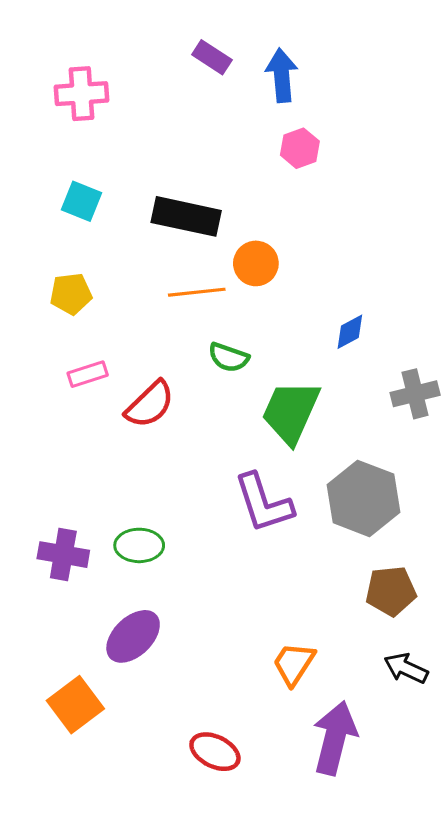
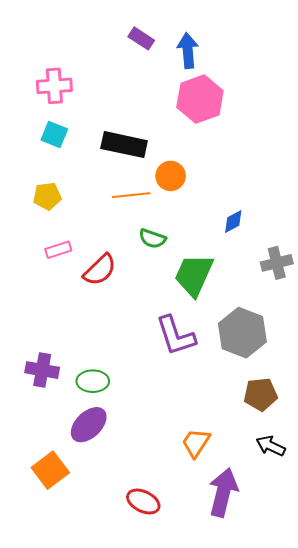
pink cross: (82, 94) -> (54, 86), moved
pink hexagon: (300, 148) -> (200, 99), size x1.8
green ellipse: (139, 545) -> (93, 381), moved

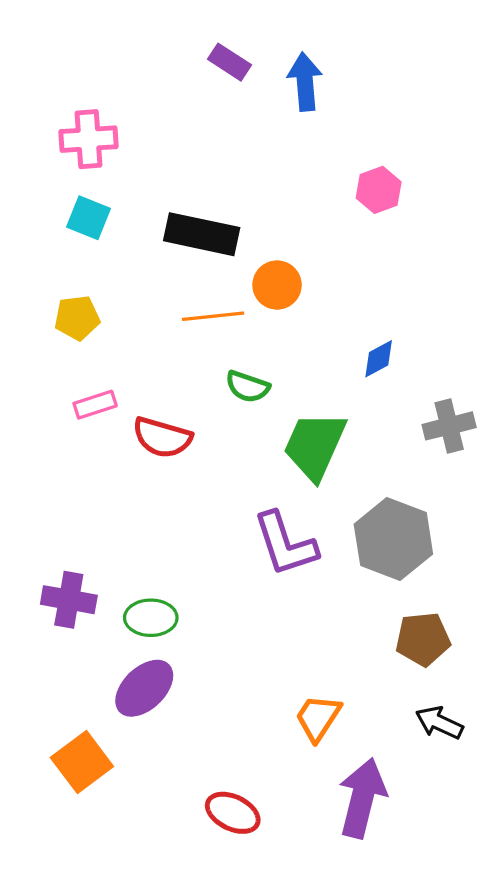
pink hexagon: (200, 99) -> (379, 190), moved, size x0.6
red semicircle: (100, 270) -> (162, 437), turned 60

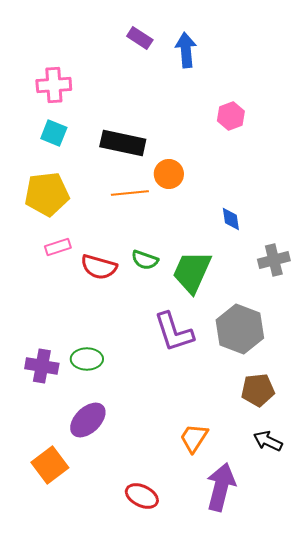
yellow pentagon: (77, 318) -> (47, 194), size x1.6
blue diamond: (379, 359) -> (231, 219), turned -70
green semicircle: (248, 387) -> (145, 260), moved
green ellipse: (151, 618) -> (87, 359), moved

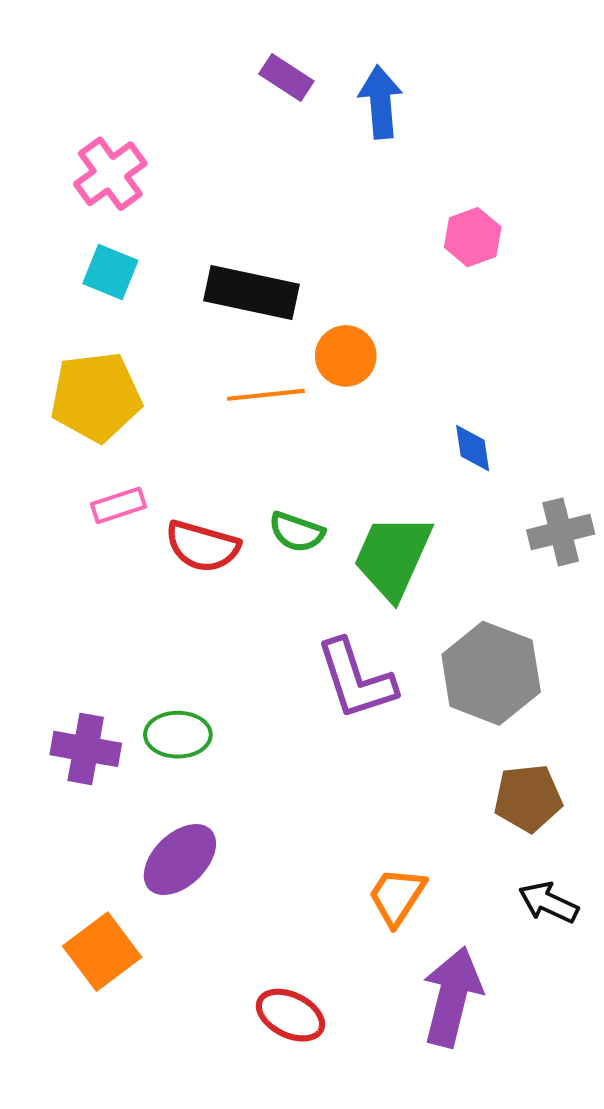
pink cross: (54, 85) -> (110, 174), turned -32

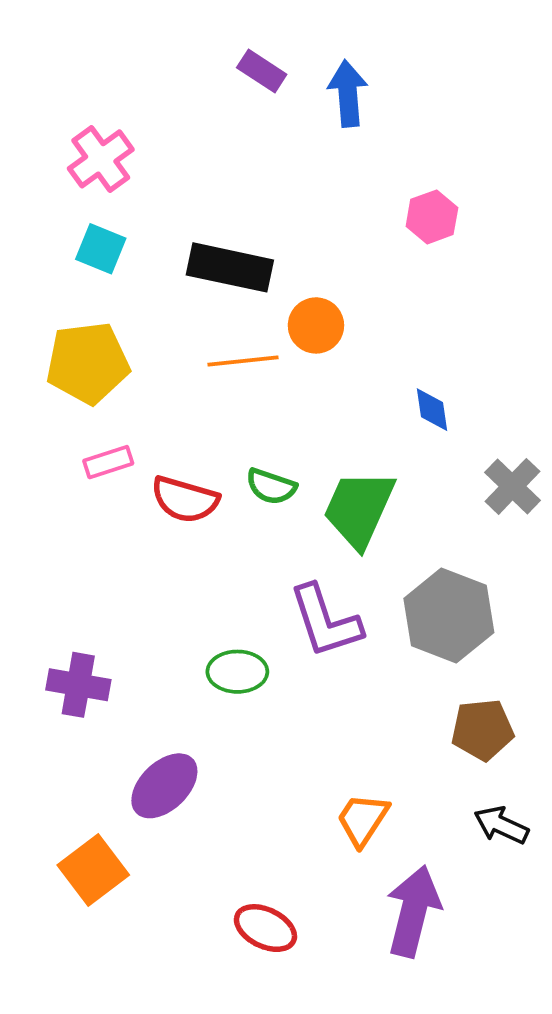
gray cross: (561, 532) -> (512, 486), turned -32
green ellipse: (178, 735) -> (237, 672), moved

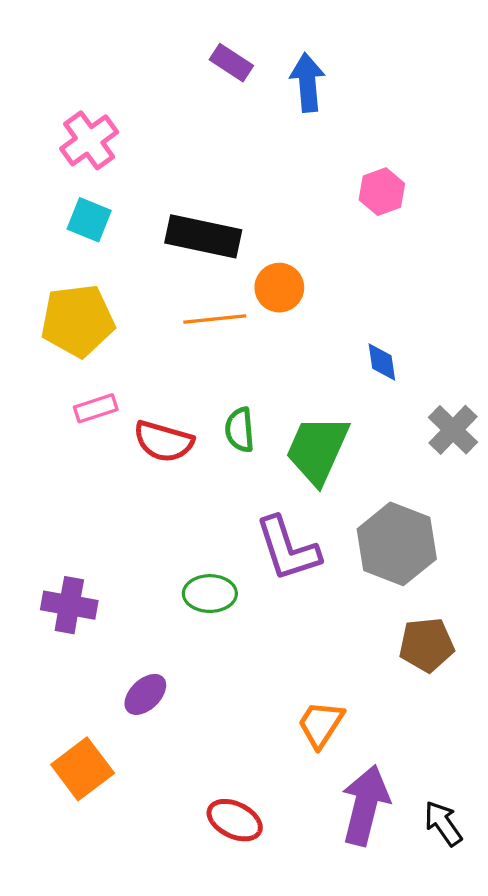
green semicircle: (271, 486) -> (240, 430), turned 66
purple ellipse: (164, 786) -> (145, 694), size x0.7
black arrow: (501, 825) -> (443, 823), moved, turned 30

